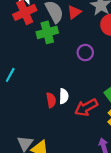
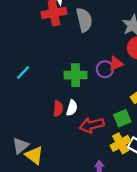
red triangle: (74, 12) -> (116, 64), moved
green cross: (47, 32) -> (76, 75), moved

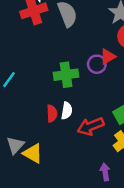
gray triangle: (20, 146) -> (15, 145), moved
yellow triangle: (34, 155) -> (33, 153), moved

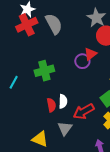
green cross: (66, 75) -> (44, 71), moved
gray triangle: (15, 145) -> (65, 128), moved

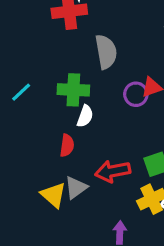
gray semicircle: (54, 24) -> (106, 52), moved
white semicircle: (63, 101) -> (85, 116), moved
yellow triangle: (40, 139) -> (53, 195), moved

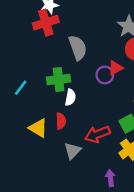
yellow triangle: (53, 195) -> (38, 128), moved

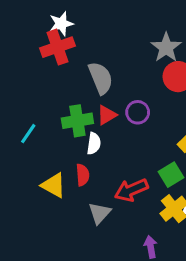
red triangle: (116, 68) -> (107, 115), moved

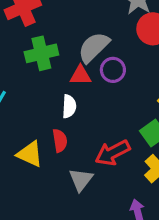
gray semicircle: (101, 78) -> (94, 47), moved, turned -108
red triangle: (107, 115) -> (80, 75), turned 35
green cross: (77, 121) -> (41, 53), moved

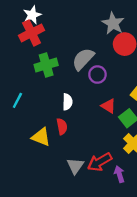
red triangle: (80, 75) -> (108, 106), moved, turned 35
red arrow: (113, 153) -> (100, 162), moved
gray triangle: (81, 180) -> (75, 166), moved

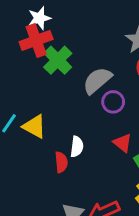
green cross: (46, 65) -> (58, 60), moved, turned -35
white semicircle: (67, 102) -> (77, 147), moved
yellow triangle: (41, 137) -> (34, 126), moved

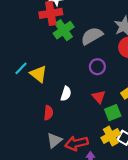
gray semicircle: (97, 80) -> (92, 36), moved
red semicircle: (61, 162) -> (48, 113), moved

